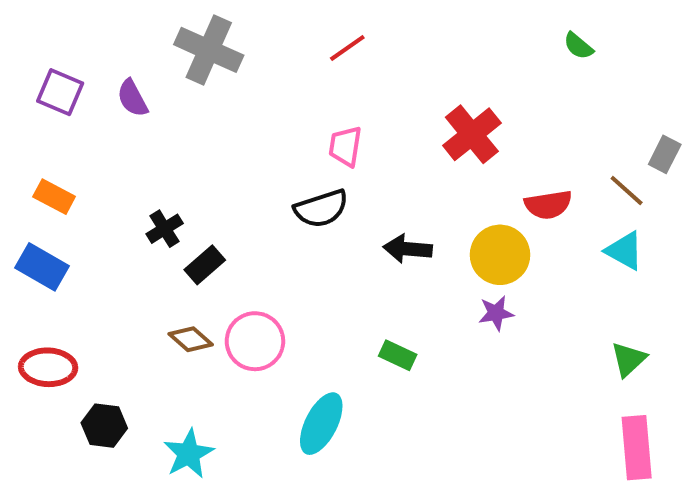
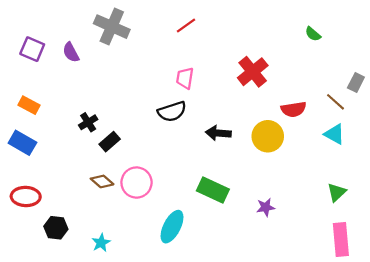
green semicircle: (578, 46) -> (313, 34), moved
purple star: (496, 313) -> (266, 207), moved
green rectangle: (398, 355) -> (213, 190), size x1.6
cyan star: (189, 454) -> (101, 243), size x0.7

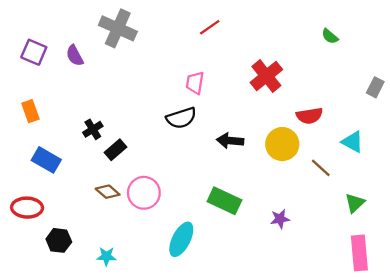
red line: (186, 25) -> (210, 27), moved
brown line: (336, 102) -> (321, 168), moved
orange rectangle: (29, 105) -> (30, 111), turned 42
blue rectangle: (22, 143) -> (46, 160), moved
cyan star: (101, 243) -> (106, 256), turned 30

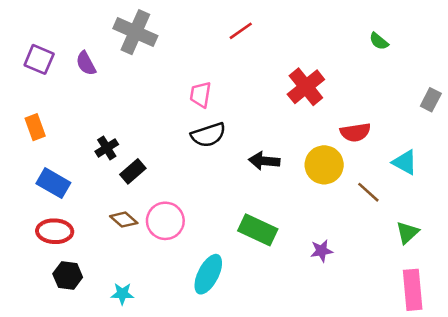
pink trapezoid: (195, 83) -> (200, 95), moved
red ellipse: (27, 208) -> (55, 231), moved

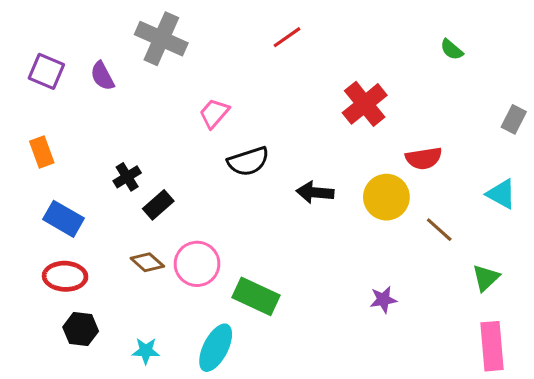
pink trapezoid: (200, 95) -> (214, 113), moved, turned 32
cyan triangle: (405, 162) -> (501, 194), moved
green rectangle: (258, 230) -> (256, 296), moved
cyan ellipse: (208, 274) -> (216, 348), moved

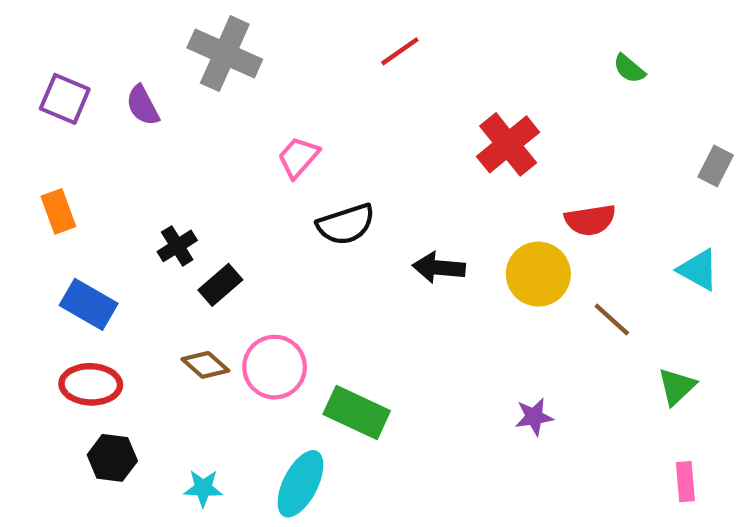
pink rectangle: (492, 346) -> (685, 482), size x0.6

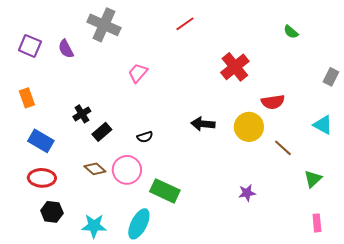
black semicircle: (346, 224) -> (145, 137), moved, size x0.6
cyan star: (203, 488) -> (94, 226), size x1.4

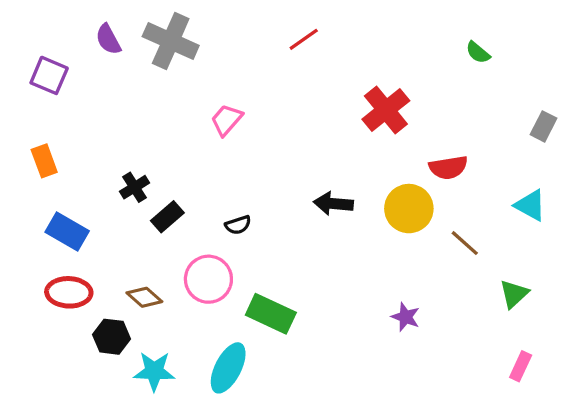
purple semicircle: (66, 49) -> (108, 39), moved
brown diamond: (95, 169) -> (144, 297), moved
purple star: (247, 193) -> (406, 317), turned 30
black hexagon: (52, 212) -> (112, 337), moved
pink rectangle: (317, 223) -> (521, 366), turned 30

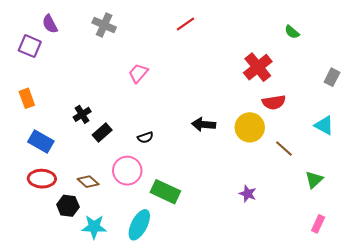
purple semicircle: (108, 39) -> (50, 24), moved
gray cross: (171, 41) -> (104, 25), size x0.7
red cross: (386, 110) -> (258, 67), moved

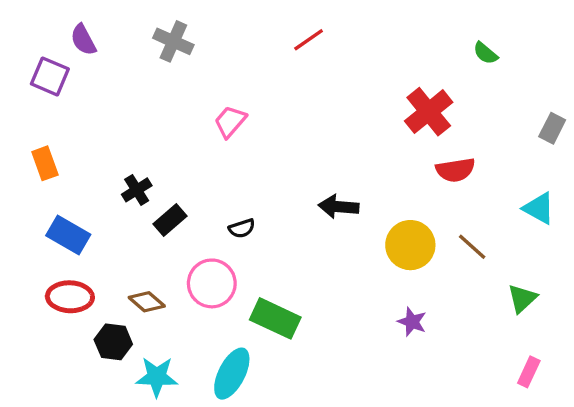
yellow circle: (250, 127) -> (410, 245), moved

